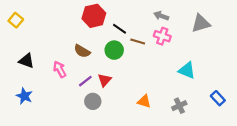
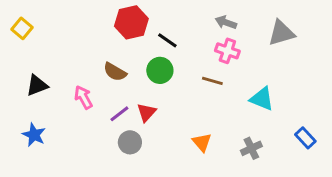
brown line: (138, 42) -> (212, 81), moved
black triangle: (27, 61) -> (37, 85), turned -42
orange triangle: (144, 101) -> (202, 142), turned 32

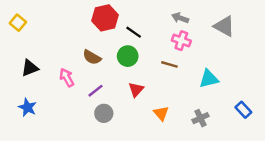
gray triangle: (281, 33) -> (224, 26), turned 45
cyan triangle: (262, 99) -> (209, 79), turned -36
red triangle: (146, 112) -> (136, 89), moved

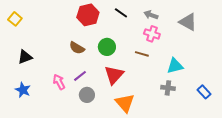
black line: (134, 32) -> (121, 13), moved
pink arrow: (67, 78) -> (59, 82), moved
red triangle: (136, 89) -> (114, 75), size x1.5
orange triangle: (161, 113) -> (125, 103), moved, size x1.5
gray cross: (200, 118) -> (168, 88), moved, turned 32

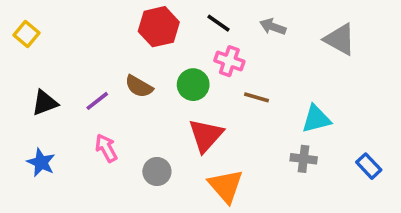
pink cross: (152, 34) -> (229, 61), moved
purple line: (80, 76) -> (97, 101), moved

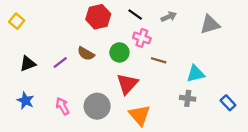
gray arrow: (273, 27) -> (169, 17), turned 136
gray triangle: (340, 39) -> (210, 25), turned -45
pink arrow: (106, 148) -> (62, 106), moved
gray circle: (157, 172) -> (97, 106), size x1.5

